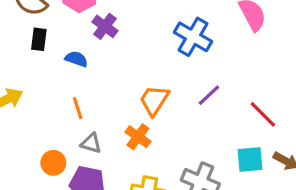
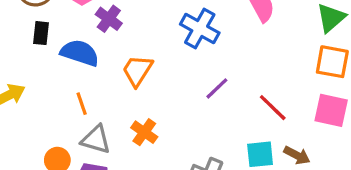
blue semicircle: (76, 59) -> (80, 53), size x1.6
orange trapezoid: (154, 100) -> (137, 71), moved
gray triangle: (91, 143) -> (96, 140), size x1.4

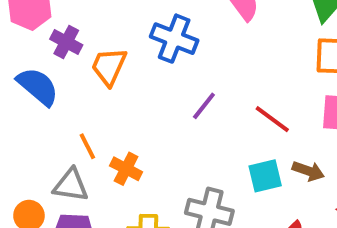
blue semicircle: (80, 53) -> (38, 86), turned 30
orange trapezoid: (137, 71) -> (109, 66), moved
orange line: (82, 104) -> (87, 146), moved

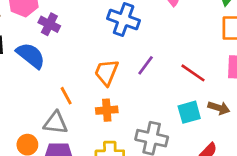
orange trapezoid: (109, 66) -> (106, 72), moved
orange cross: (126, 169) -> (107, 110), moved, turned -30

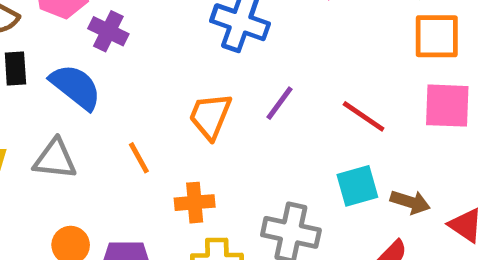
brown arrow: (219, 108) -> (410, 202), moved
orange cross: (107, 110) -> (195, 203), moved
gray triangle: (56, 123) -> (55, 159), moved

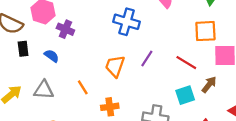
orange square: (437, 36) -> (205, 31), moved
blue semicircle: (76, 87) -> (52, 56), size x0.6
brown arrow: (410, 202) -> (209, 85), moved, turned -66

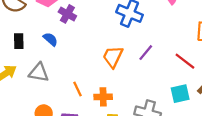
black rectangle: (23, 49) -> (19, 41), moved
orange line: (83, 87) -> (78, 89), moved

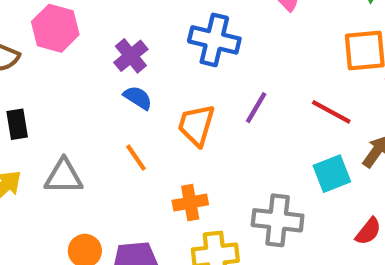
purple cross: (67, 14) -> (131, 56), moved, turned 30
blue semicircle: (50, 39) -> (138, 98), moved
orange line: (78, 89) -> (136, 158), moved

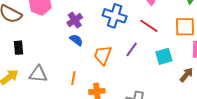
red line: (331, 112) -> (149, 26), moved
orange line: (136, 158) -> (73, 78), moved, turned 40
cyan square: (332, 174) -> (164, 56), moved

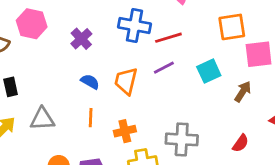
red line: (149, 26) -> (168, 38), moved, turned -42
blue semicircle: (76, 40) -> (90, 82), moved
purple line: (132, 49) -> (164, 68), turned 35

